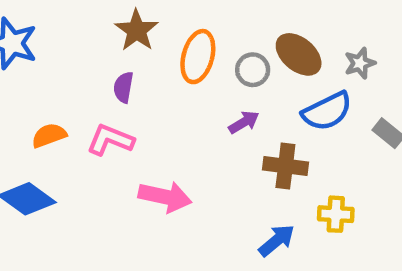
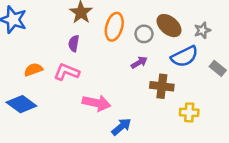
blue arrow: (277, 240) -> (121, 127), moved

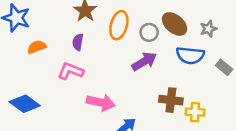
blue semicircle: (184, 57) -> (190, 55), turned 32
purple arrow: (139, 62) -> (144, 61), size x1.5
orange semicircle: (33, 70) -> (37, 47), moved
brown cross: (162, 86) -> (171, 100), moved

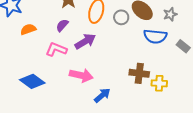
purple semicircle: (78, 42) -> (62, 25), turned 32
purple arrow: (144, 61) -> (85, 41), moved
blue diamond: (25, 104) -> (32, 81), moved

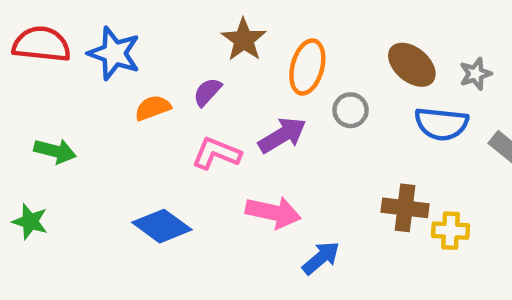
gray circle: (121, 17) -> (351, 110), moved
purple semicircle: (62, 25) -> (207, 92), moved

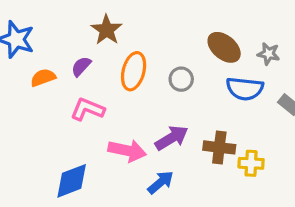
orange ellipse: (307, 67) -> (134, 71), moved
gray star: (475, 74) -> (269, 54), turned 30
purple arrow: (282, 135) -> (172, 138), moved
blue diamond: (162, 226) -> (72, 181), moved, turned -57

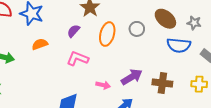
orange semicircle: (43, 78) -> (40, 44), moved
gray circle: (181, 79) -> (137, 29), moved
pink arrow: (127, 151) -> (103, 85), size x0.6
yellow cross: (251, 163) -> (199, 84), moved

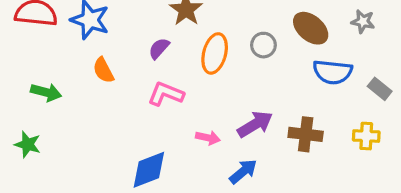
gray star: (194, 23) -> (363, 21), moved
orange semicircle: (40, 44) -> (103, 70), turned -98

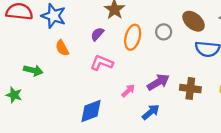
green arrow: (46, 92) -> (33, 70), moved
pink arrow: (208, 138) -> (128, 91), turned -56

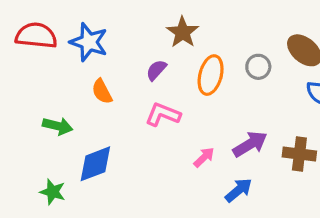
green star: (14, 95) -> (53, 192), moved
blue diamond: (91, 111) -> (95, 164), moved

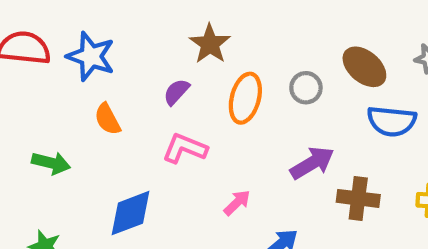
purple arrow: (250, 144) -> (312, 163), moved
blue diamond: (95, 164) -> (130, 213), moved

